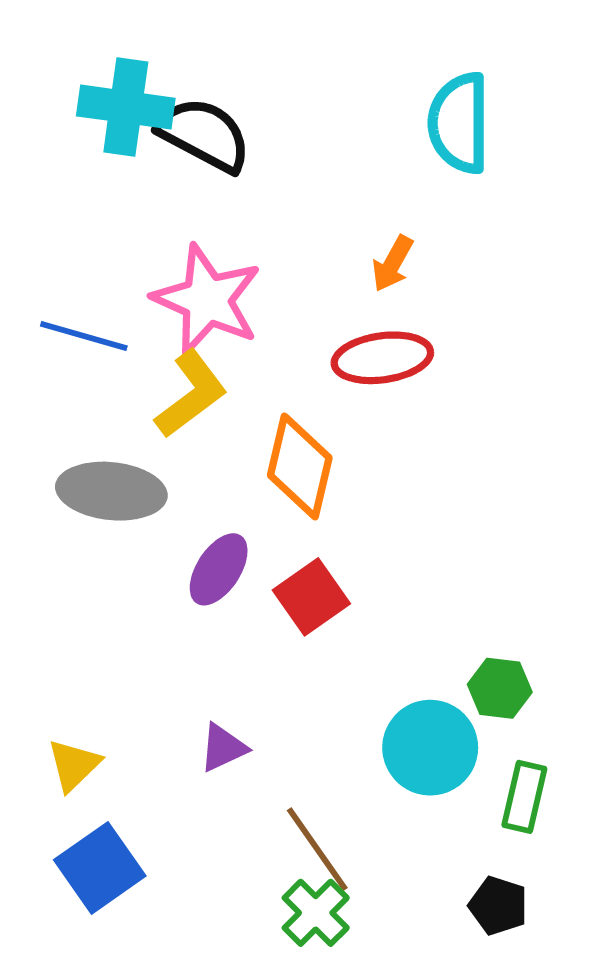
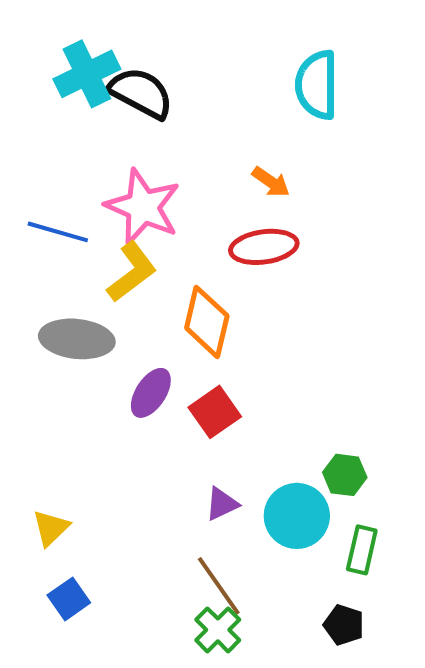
cyan cross: (126, 107) -> (87, 74), turned -34
orange arrow: (393, 264) -> (271, 182), turned -84
purple triangle: (223, 748) -> (222, 504), moved
blue square: (100, 868) -> (69, 599), size x0.7

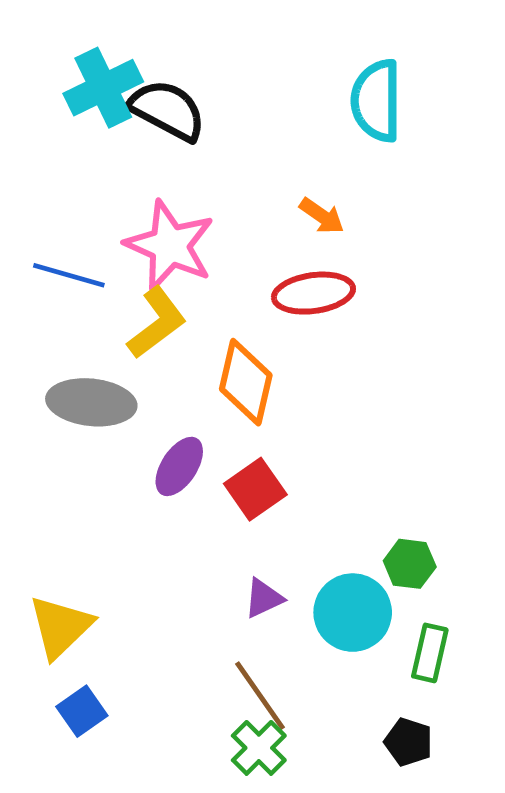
yellow triangle: (51, 528) -> (60, 627), size x1.5

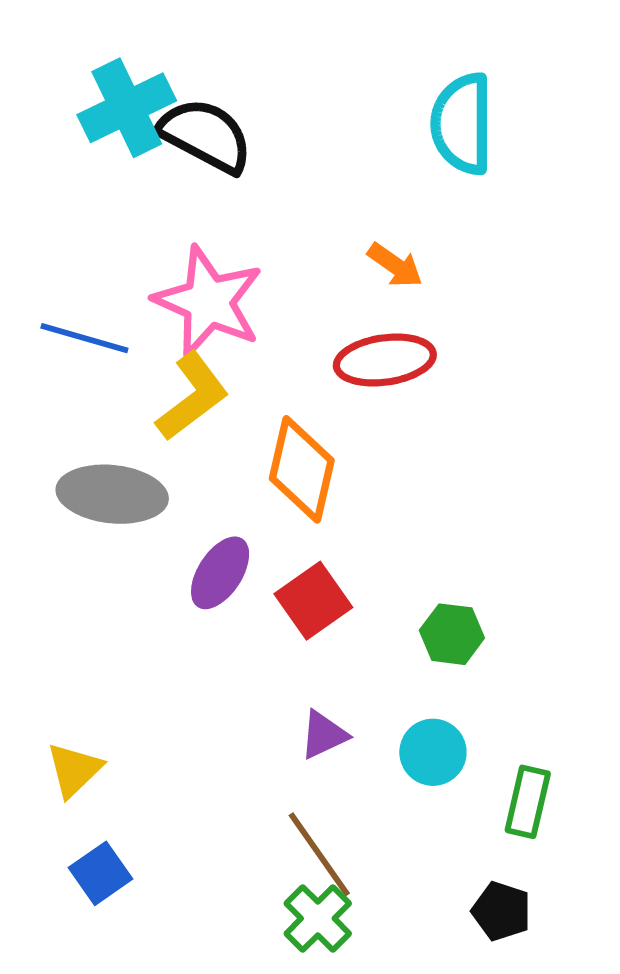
green hexagon: (410, 564) -> (452, 634), moved
cyan circle: (353, 613) -> (433, 752), size x0.7
yellow triangle: (60, 627) -> (74, 770), size x0.7

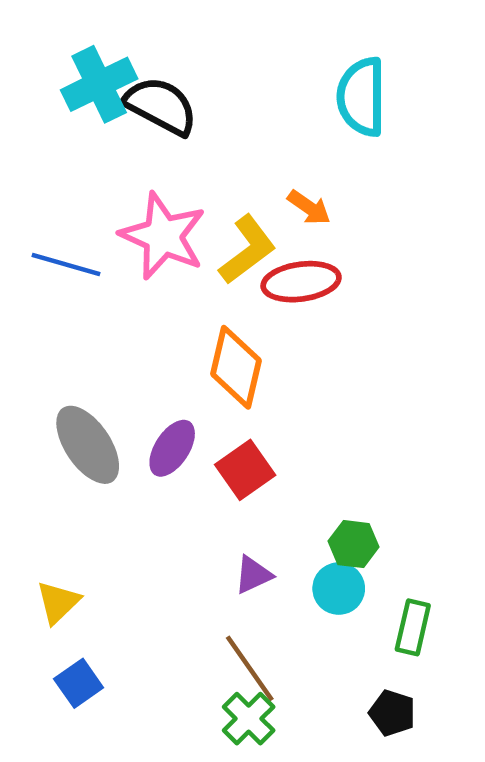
yellow L-shape: (192, 396) -> (247, 250), moved
gray ellipse: (112, 494) -> (88, 445), moved, turned 50
green hexagon: (452, 634) -> (354, 544), moved

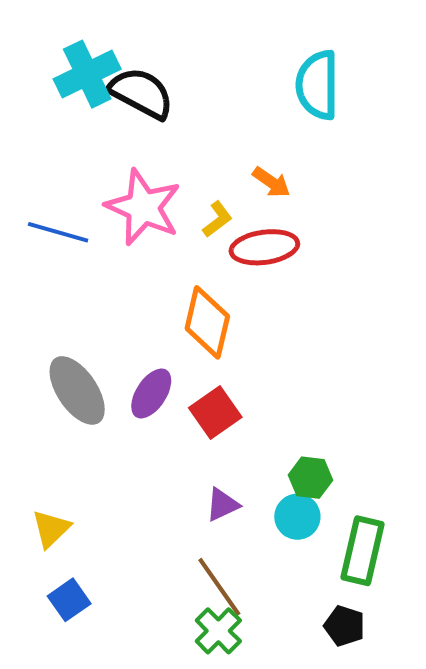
yellow L-shape: (247, 250) -> (217, 219), size x0.6
green rectangle: (413, 627) -> (363, 551), size x1.4

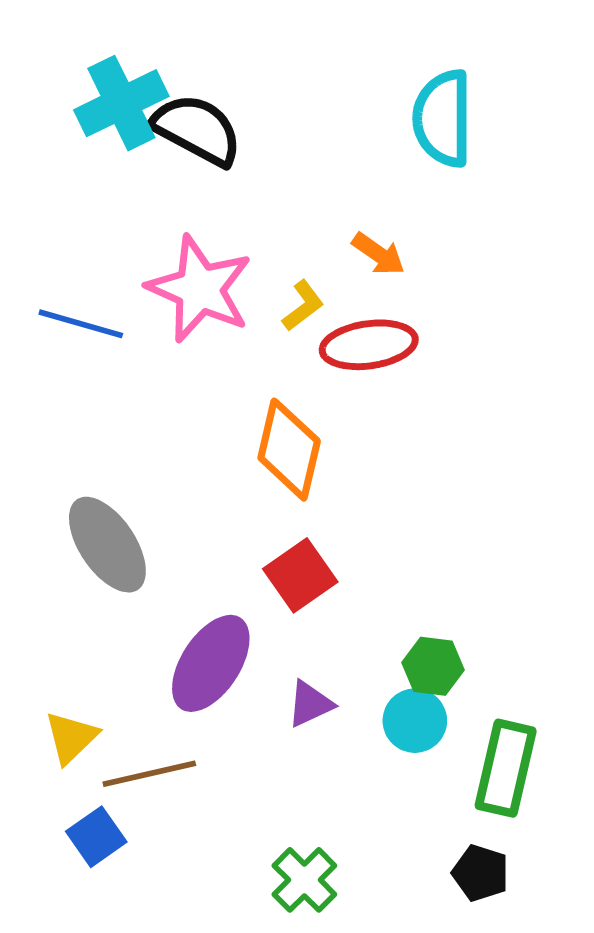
purple ellipse: (151, 393) -> (211, 663), moved, size x1.4
brown line: (219, 587) -> (149, 774), moved, turned -68

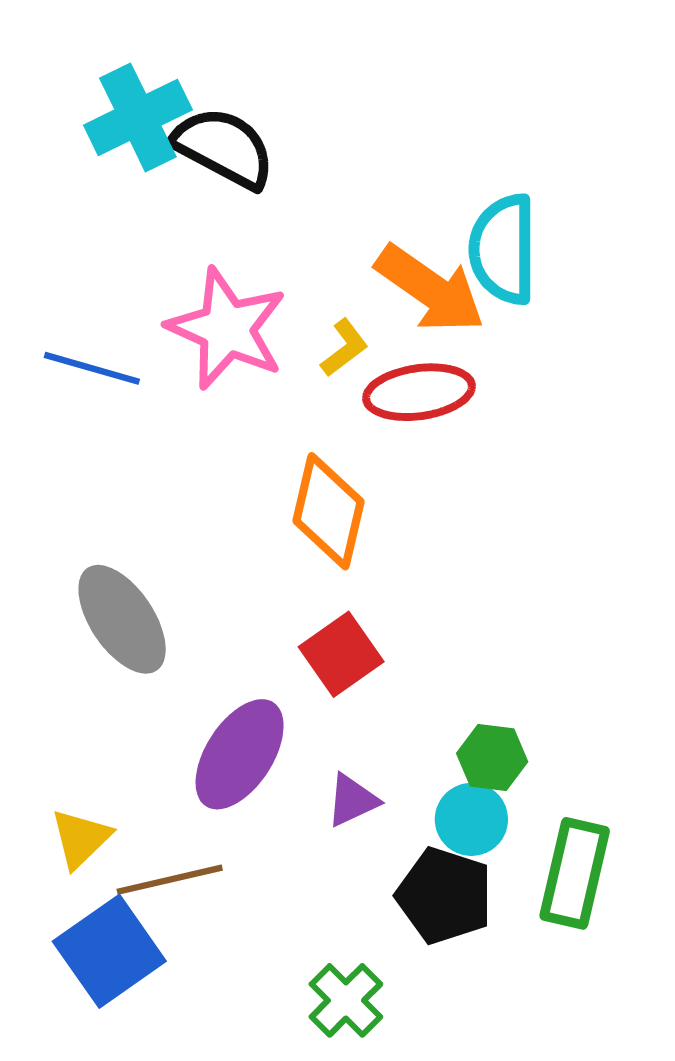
cyan semicircle: (443, 118) -> (503, 249), moved
orange arrow: (378, 254) -> (430, 289), size x1.8
blue square: (96, 837) -> (109, 951), size x1.6
black pentagon: (480, 873) -> (444, 896), moved, size x1.5

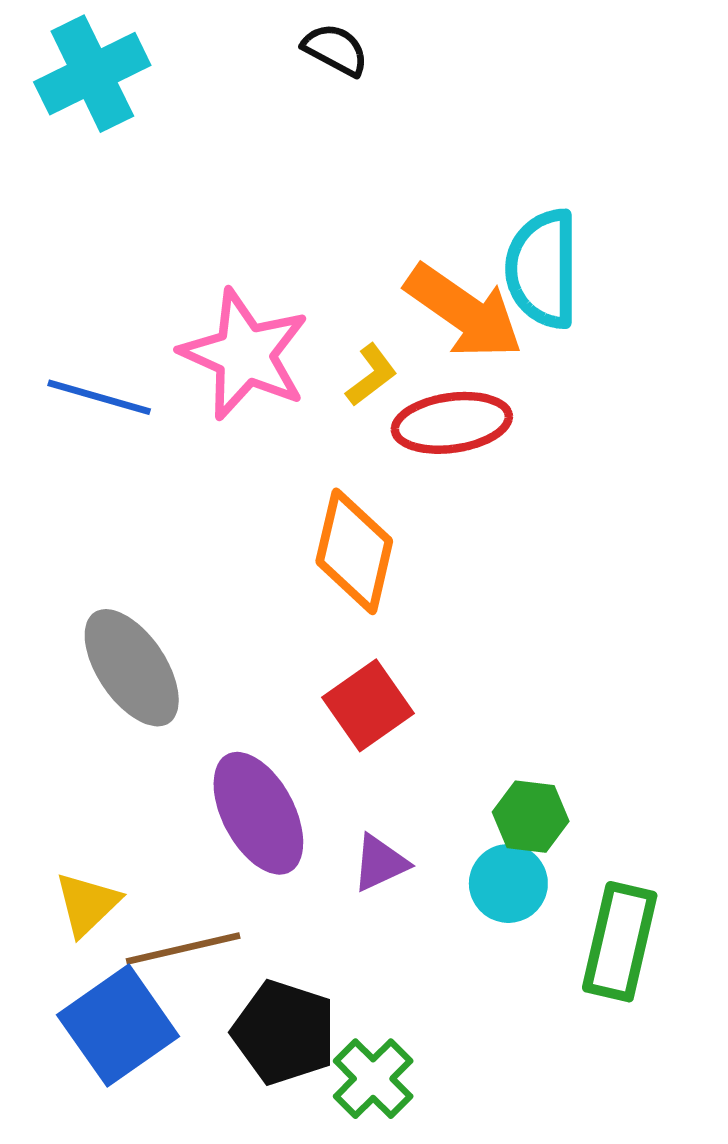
cyan cross: (138, 117) -> (92, 74), moved
black semicircle: (224, 148) -> (335, 50), moved, size x0.6
purple ellipse: (240, 754) -> (258, 813), turned -61
black pentagon: (444, 896) -> (284, 1032), moved

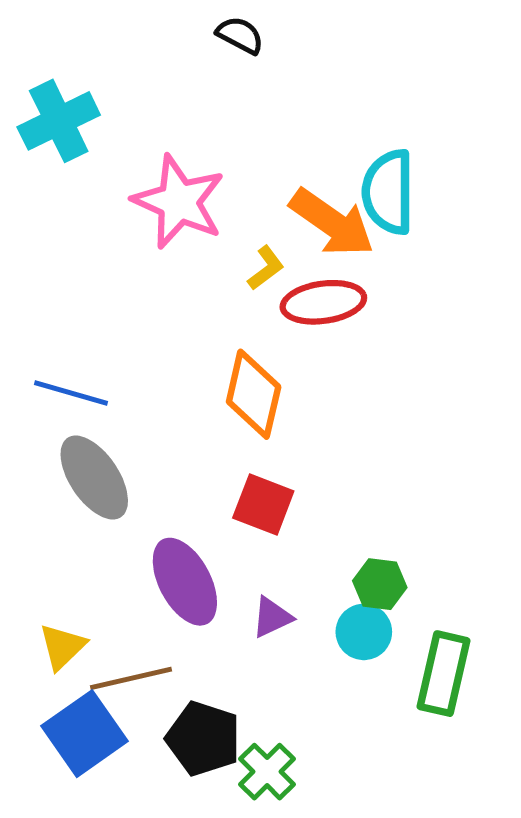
cyan cross: (92, 74) -> (59, 121), moved
pink star: (245, 354) -> (179, 202), moved
blue line: (99, 397) -> (71, 393), moved
red square: (368, 705) -> (263, 504), turned -34

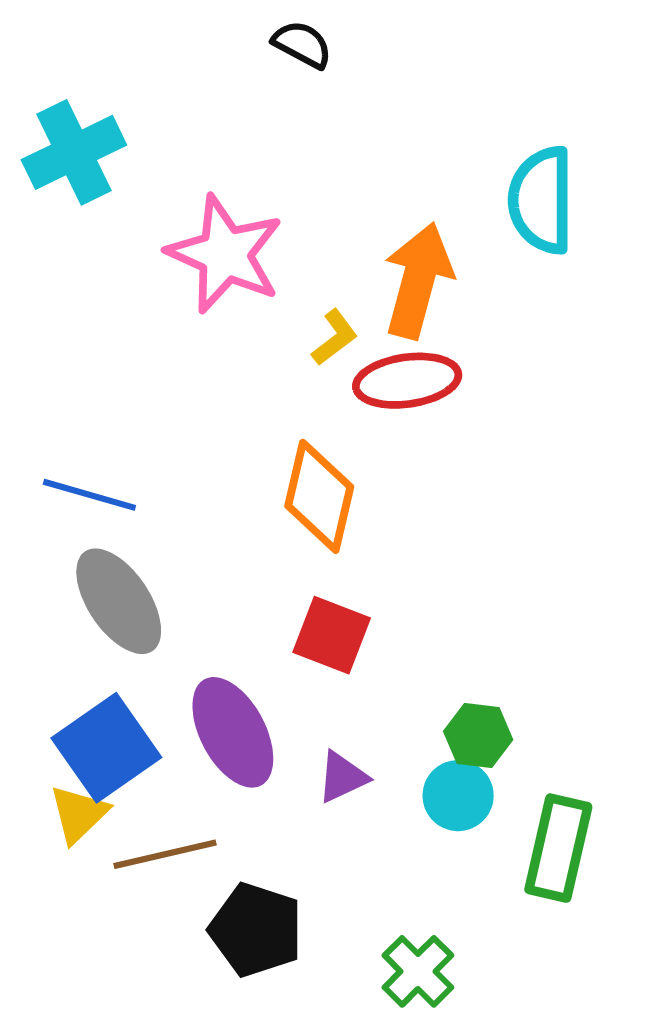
cyan semicircle: (388, 192) -> (541, 200), moved
orange arrow: (332, 223) -> (418, 280), turned -110
blue square: (84, 734) -> (106, 748), moved
green cross: (267, 772) -> (418, 971), moved

